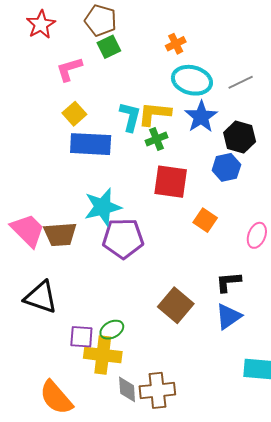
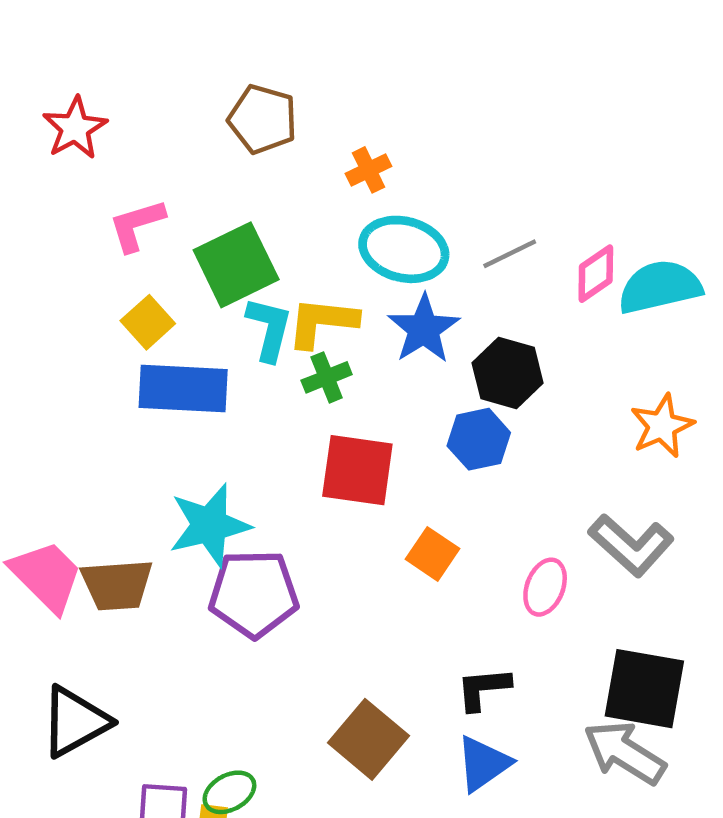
brown pentagon: (101, 20) -> (263, 119), moved
green square: (109, 47) -> (236, 265), moved, size x1.6
black triangle: (41, 297) -> (75, 722), turned -48

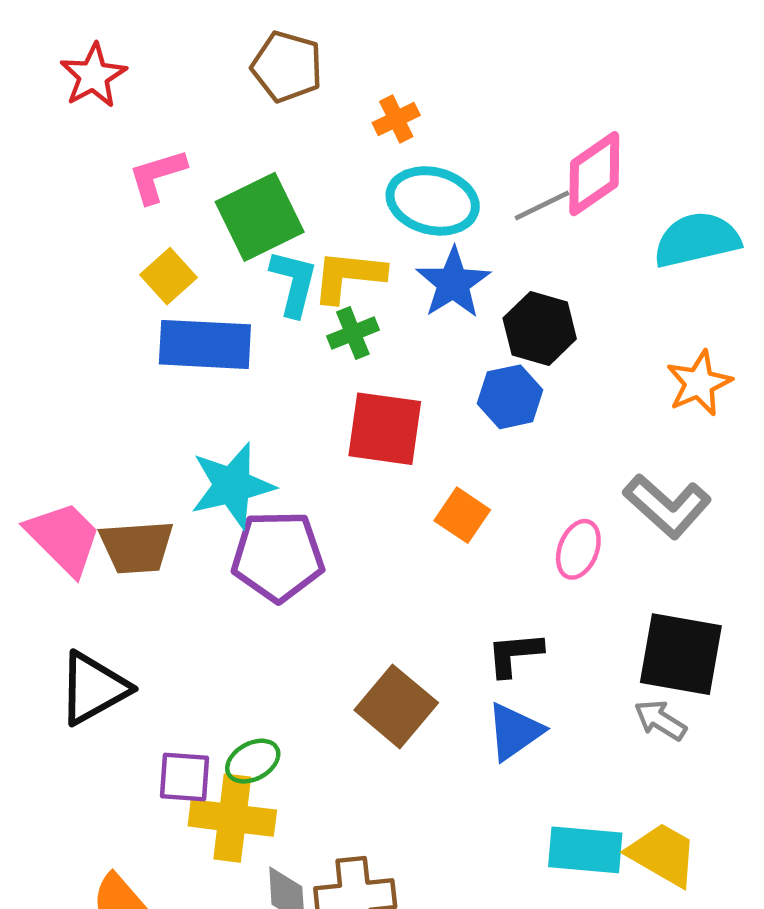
pink diamond: (596, 274) -> (594, 174), moved, size x1.4
gray arrow: (625, 753) -> (660, 720), size x0.6

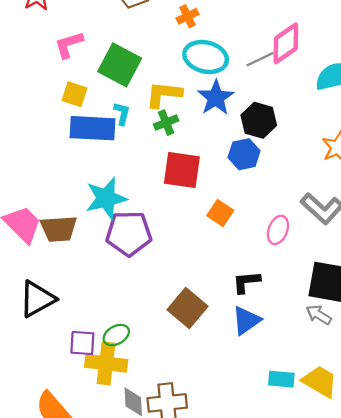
green square: (260, 217) -> (120, 65), turned -36
yellow square: (169, 276) -> (74, 94), turned -30
cyan L-shape: (294, 283) -> (122, 114), moved, size x0.7
cyan rectangle: (585, 850) -> (281, 379), size x0.7

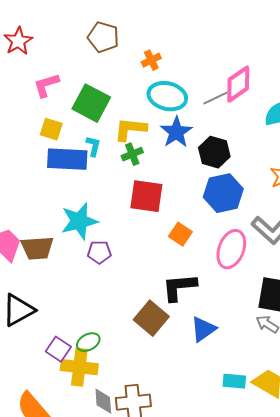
blue hexagon: (244, 154) -> (223, 193), moved, size x1.4
pink ellipse: (278, 230) -> (231, 249), size x1.5
purple pentagon: (129, 233) -> (99, 252), size x0.6
black L-shape: (246, 282) -> (179, 287), moved, size x1.4
purple square: (82, 343) -> (58, 349), turned 30

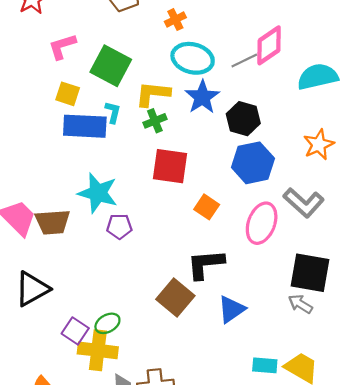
cyan star: (79, 221) -> (98, 193), turned 30

